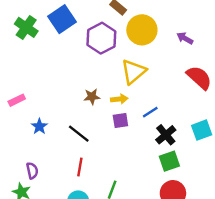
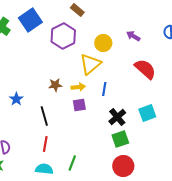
yellow circle: (142, 30) -> (103, 43), moved, size x0.7
blue line: (150, 112) -> (104, 89), moved, turned -48
blue star: (39, 126) -> (16, 99), moved
black line: (79, 134) -> (44, 116), turned 36

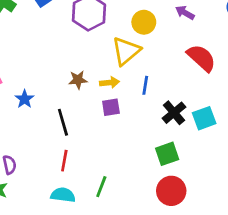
black cross: (117, 117) -> (174, 113), moved

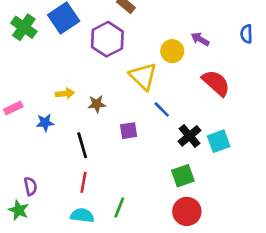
yellow circle: (144, 22) -> (172, 51), moved
yellow triangle: (126, 51) -> (143, 76), turned -36
yellow arrow: (110, 83) -> (65, 94), moved
blue line: (145, 85) -> (162, 109), turned -54
blue star: (25, 99) -> (45, 123), turned 30

